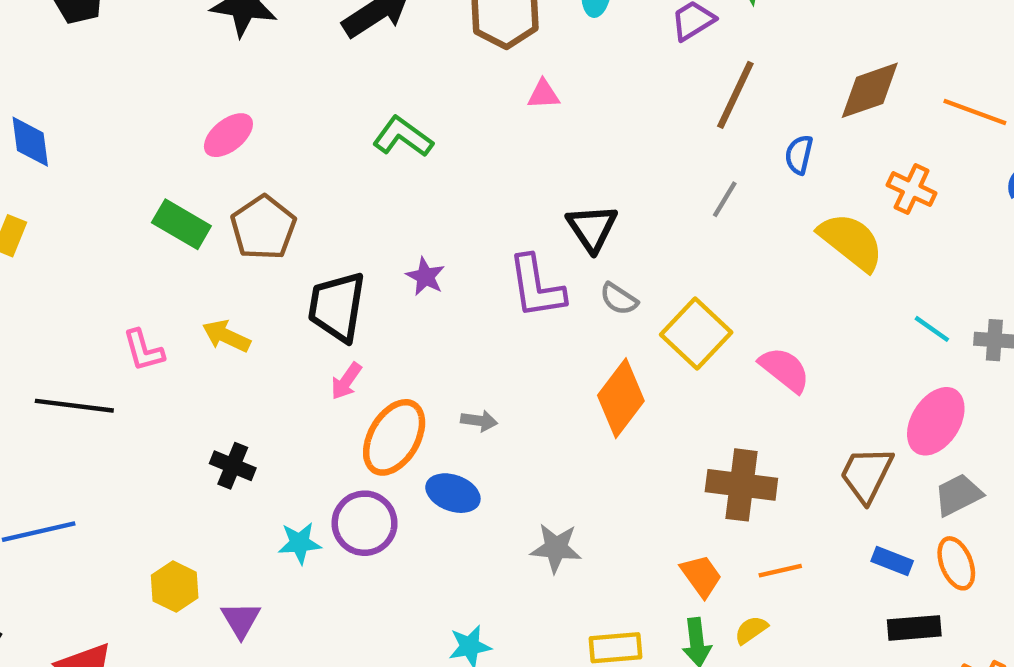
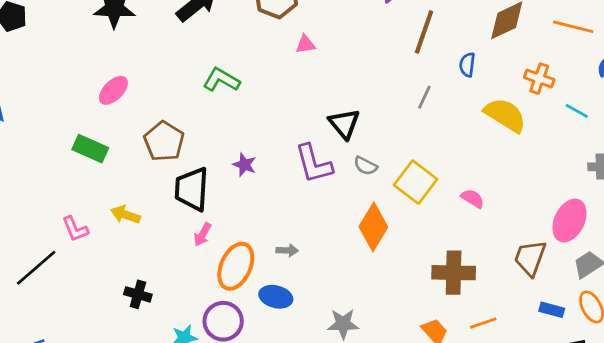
brown pentagon: (263, 228) -> (164, 141), moved
cyan line: (932, 329) -> (577, 111), moved
pink semicircle: (785, 370) -> (473, 199), size x0.7
black line: (74, 406) -> (36, 268), turned -42

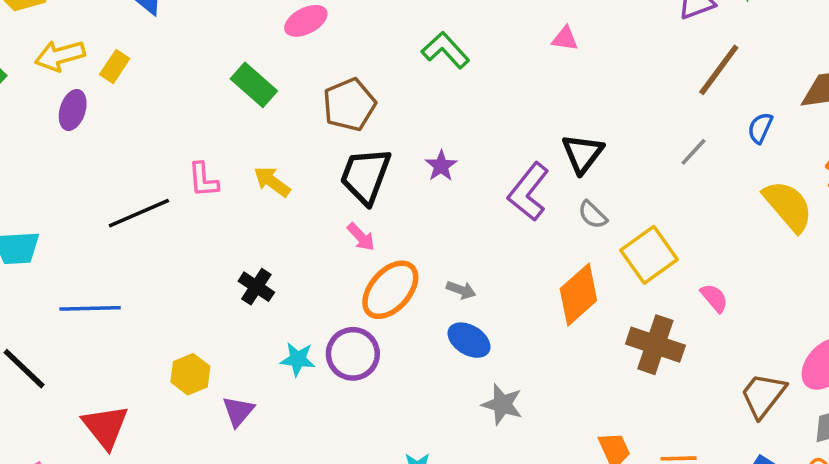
purple L-shape: (314, 164) -> (528, 192), turned 36
pink arrow: (202, 235) -> (361, 237), turned -90
brown cross: (454, 273) -> (655, 345), moved
blue ellipse: (276, 297) -> (469, 340), moved

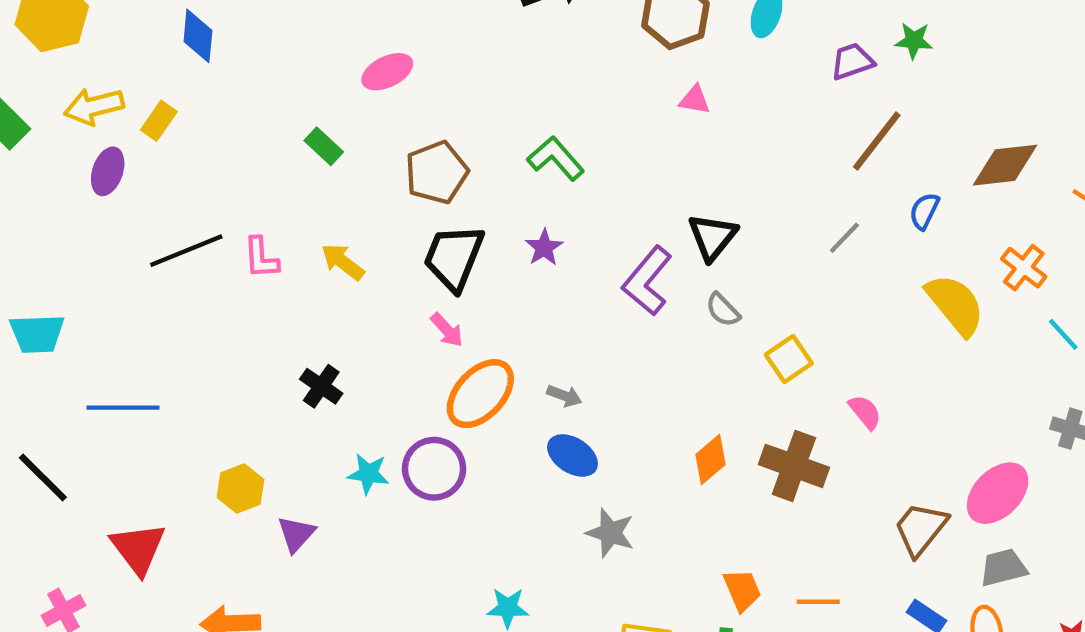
green L-shape: (445, 50) -> (556, 158), moved
green rectangle: (254, 85) -> (324, 146), size x0.7
black line: (139, 213) -> (186, 251), moved
yellow square: (649, 255) -> (789, 359), size x0.7
orange diamond: (578, 295) -> (710, 460), moved, size x0.7

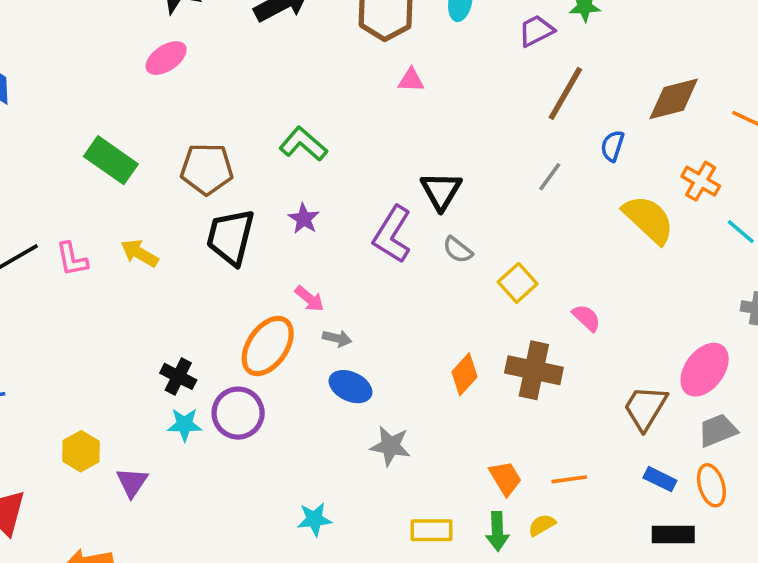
pink ellipse: (387, 72) -> (166, 58), moved
green rectangle: (324, 146) -> (111, 160), size x1.6
brown pentagon: (437, 172) -> (207, 169), turned 30
pink arrow: (447, 330) -> (309, 299), moved
black cross: (321, 386) -> (178, 376), moved

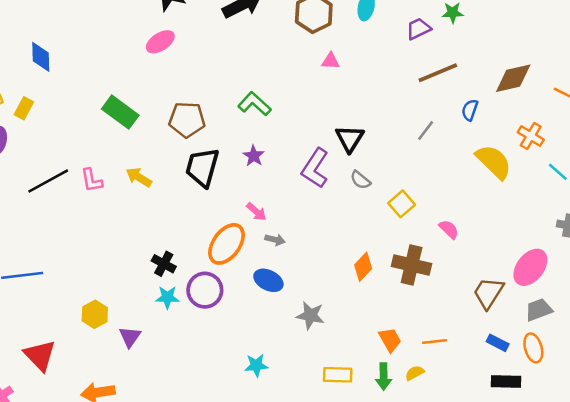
brown line: (565, 93) -> (438, 73), turned 36
blue ellipse: (351, 387) -> (268, 280), moved

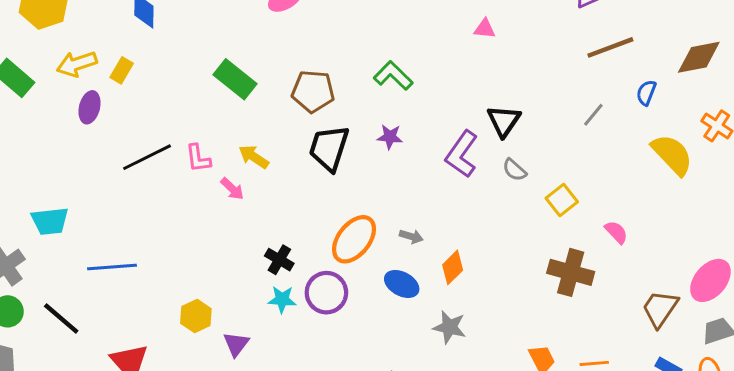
purple star: (254, 156) -> (390, 137), turned -30
pink arrow: (256, 212) -> (232, 189), moved
orange diamond: (363, 267) -> (453, 267), moved

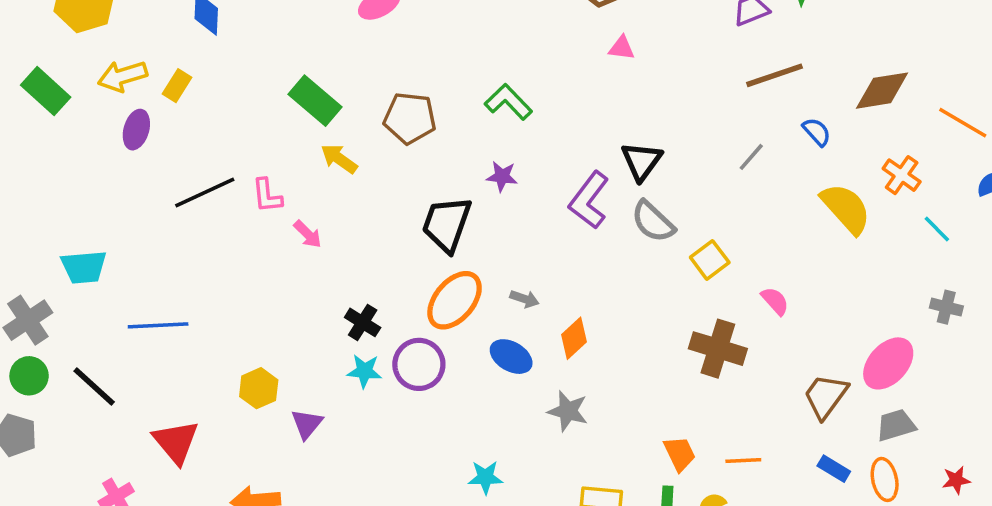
blue semicircle: (646, 93) -> (817, 132), turned 115
black trapezoid: (329, 148) -> (447, 224), moved
yellow arrow: (254, 157) -> (339, 159), moved
gray semicircle: (514, 170) -> (653, 221), size x1.5

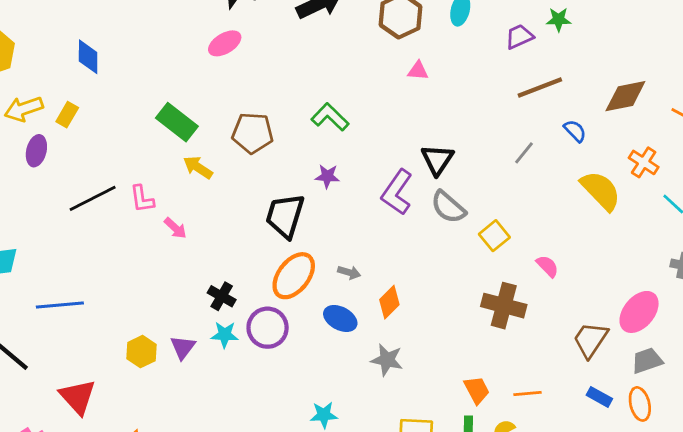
purple triangle: (307, 424) -> (183, 347), moved

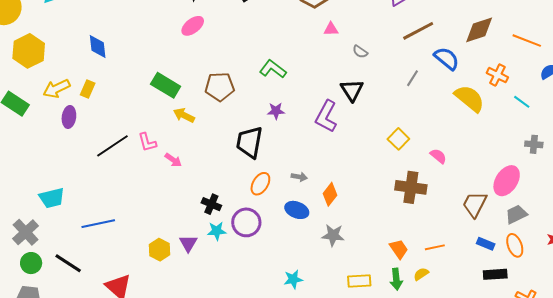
blue semicircle: (575, 131) -> (447, 58), size x1.5
gray semicircle: (448, 207) -> (360, 52), moved, size x0.6
orange ellipse: (294, 276) -> (260, 184), size x0.7

